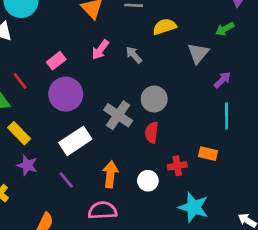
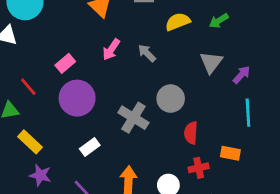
green arrow: (225, 29) -> (219, 21), moved
gray triangle: (198, 53) -> (211, 62), moved
red semicircle: (152, 132) -> (191, 133), moved
white rectangle: (75, 141) -> (90, 147), size x0.6

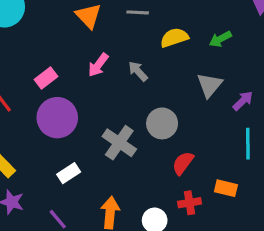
red semicircle: (191, 133) -> (183, 163), turned 30

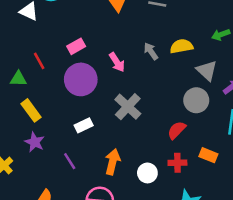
yellow semicircle: (174, 38) -> (181, 46), moved
pink arrow: (98, 65) -> (117, 62), moved, turned -78
gray triangle: (209, 85) -> (207, 70), turned -35
gray circle: (162, 123) -> (196, 100), moved

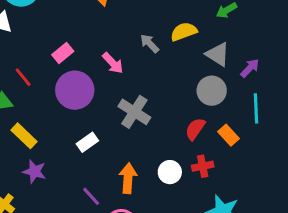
orange rectangle: (208, 155) -> (228, 135), moved, turned 36
purple line: (70, 161) -> (91, 196), moved
white circle: (147, 173) -> (170, 172), moved

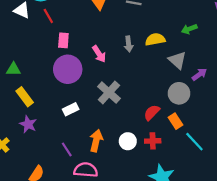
gray arrow: (150, 44) -> (129, 44), turned -152
pink rectangle: (63, 53) -> (63, 40), turned -56
red line: (23, 77) -> (48, 16), moved
gray circle: (212, 91) -> (179, 93), moved
cyan line: (256, 108) -> (194, 142), moved, turned -50

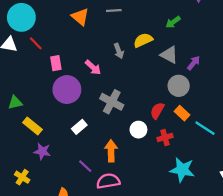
white circle: (128, 141) -> (138, 130), moved

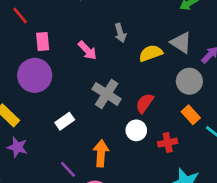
yellow semicircle: (143, 40) -> (151, 53), moved
purple circle: (67, 90) -> (35, 75), moved
red semicircle: (157, 111) -> (145, 103), moved

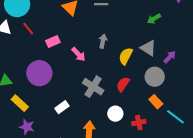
gray arrow: (120, 33) -> (103, 41), turned -152
pink rectangle: (43, 41) -> (53, 41), moved, turned 72
yellow semicircle: (151, 53) -> (126, 56), turned -42
red semicircle: (145, 103) -> (123, 84), moved

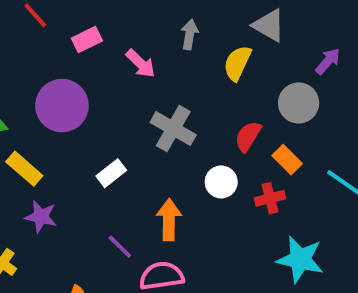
gray triangle: (148, 48) -> (269, 25), moved
red semicircle: (123, 84) -> (248, 136), moved
orange rectangle: (156, 102) -> (287, 160), moved

